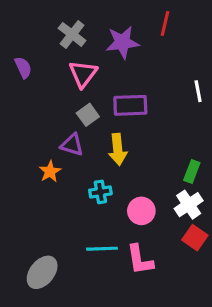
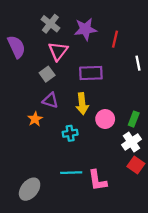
red line: (165, 23) -> (115, 39), moved
purple semicircle: (23, 68) -> (16, 47), size x1.5
gray square: (88, 115) -> (47, 74), moved
pink circle: (141, 211) -> (105, 119), moved

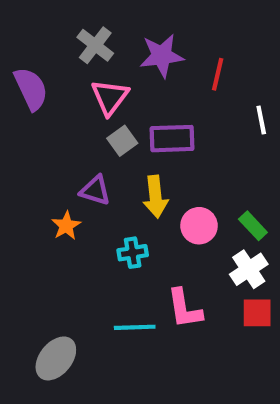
gray square: (47, 74) -> (122, 141), moved
green rectangle: (134, 119) -> (253, 226), turned -64
red square: (136, 165) -> (257, 313), turned -35
pink L-shape: (97, 180) -> (184, 309), moved

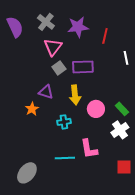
purple semicircle: (31, 89) -> (15, 27), moved
red square: (257, 313) -> (124, 167), moved

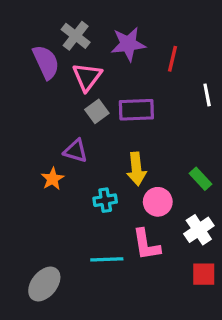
purple semicircle: (15, 27) -> (46, 62), moved
yellow arrow: (75, 95) -> (136, 169), moved
pink circle: (96, 109) -> (158, 202), moved
white cross: (120, 130) -> (199, 230), moved

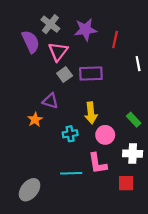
white cross: (199, 230) -> (133, 154), turned 36
red square: (204, 274) -> (126, 183), moved

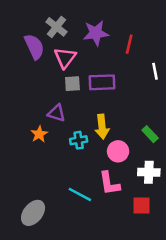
gray square: (65, 75) -> (72, 84), turned 32
cyan cross: (70, 134) -> (79, 140), moved
cyan line: (71, 173) -> (80, 194), turned 30

